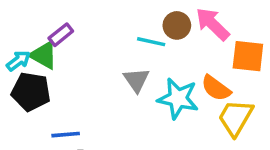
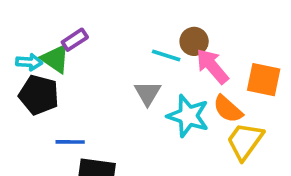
pink arrow: (212, 24) -> (212, 66), moved
cyan arrow: (18, 61) -> (29, 62), turned 35

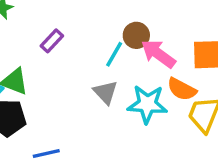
purple rectangle: (75, 40) -> (52, 41), moved
cyan line: (166, 56) -> (114, 54), turned -64

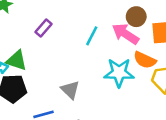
brown circle: (136, 35) -> (136, 17), moved
gray triangle: (106, 92) -> (70, 90), moved

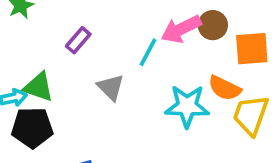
pink arrow: (125, 34) -> (181, 29), moved, turned -60
gray triangle: (70, 90) -> (111, 87), moved

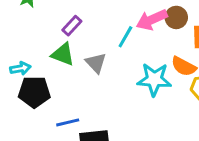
green triangle: (39, 87) -> (63, 54), moved

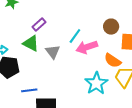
pink arrow: (152, 20) -> (87, 47), moved
cyan star: (154, 79) -> (96, 83), moved, turned 30

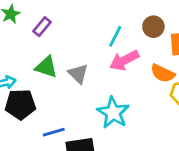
purple rectangle: (39, 25) -> (42, 27), moved
cyan line: (75, 36) -> (115, 36), moved
cyan star: (96, 83) -> (113, 113), moved

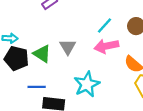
green triangle: (46, 67) -> (42, 54), moved

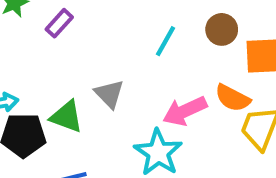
pink arrow: (106, 46) -> (185, 111), moved

